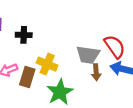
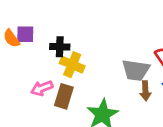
yellow cross: (47, 64) -> (72, 65), moved

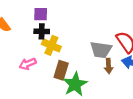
purple square: (25, 34) -> (41, 14), moved
brown rectangle: (64, 96) -> (61, 70), moved

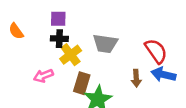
yellow cross: (51, 45) -> (71, 55), turned 30
gray trapezoid: (101, 50) -> (105, 44), moved

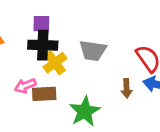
black cross: (59, 39) -> (43, 45), size x1.5
brown rectangle: (82, 83) -> (44, 94), moved, turned 70

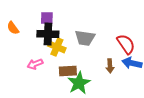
yellow cross: (55, 63) -> (57, 47), turned -30
brown rectangle: (44, 94) -> (68, 71), moved

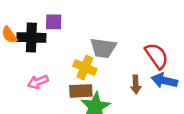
black cross: (48, 34) -> (31, 37), moved
yellow cross: (57, 47) -> (85, 67), moved

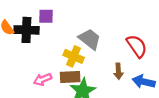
gray trapezoid: (103, 48) -> (90, 39), turned -150
blue arrow: (164, 81) -> (144, 82), moved
pink arrow: (38, 82) -> (43, 79), moved

